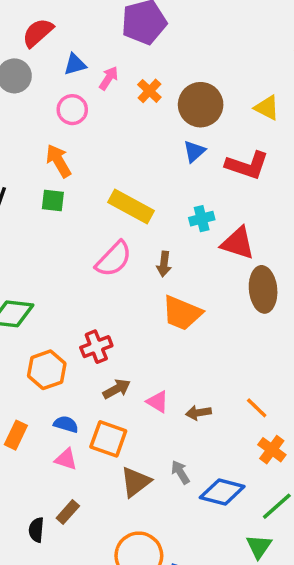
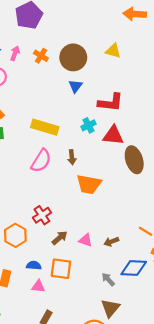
red L-shape: (247, 165) -> (111, 102), moved
brown triangle: (136, 482) -> (110, 308), moved
blue diamond: (222, 492) -> (134, 268), moved

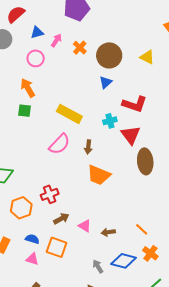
red triangle: (113, 135) -> (131, 135), turned 35

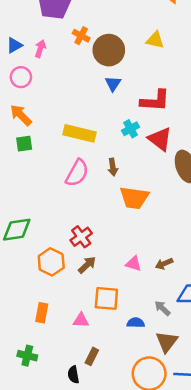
orange cross: (80, 48) -> (81, 36), moved
brown arrow: (61, 219) -> (87, 265), moved
blue semicircle: (32, 239) -> (136, 323), moved

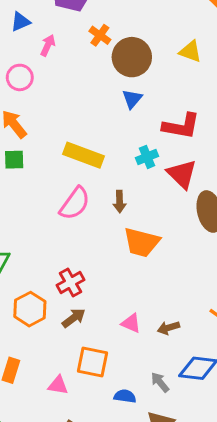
blue triangle: (14, 45) -> (20, 22), moved

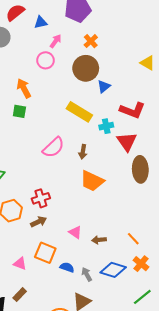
brown circle: (132, 57) -> (86, 68), moved
pink circle: (20, 77) -> (45, 60), moved
yellow rectangle: (84, 155) -> (79, 112), moved
blue semicircle: (125, 396) -> (67, 267), moved

